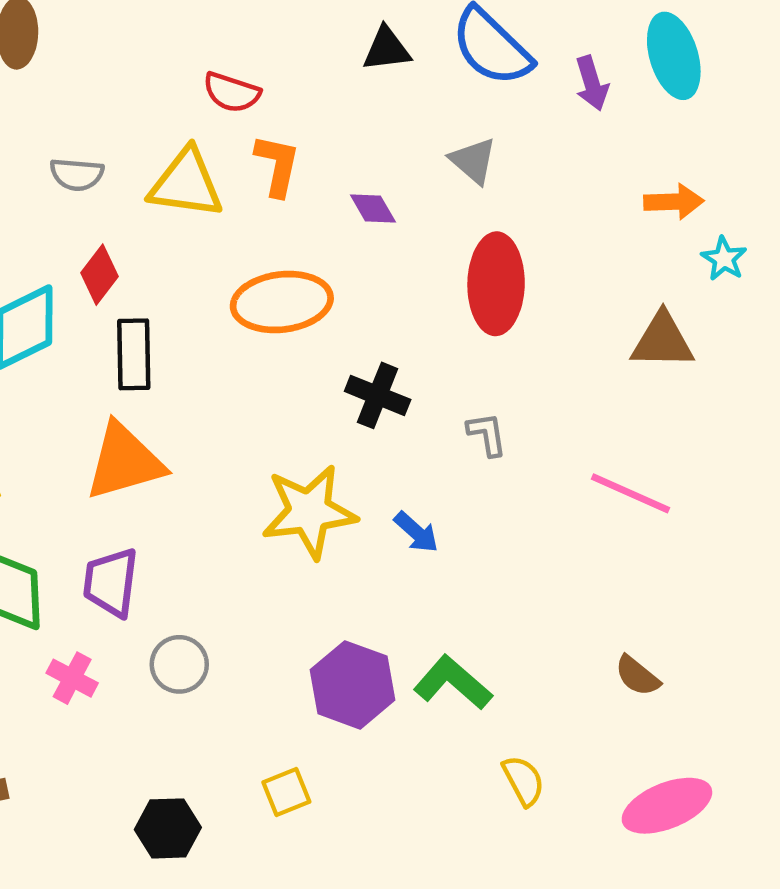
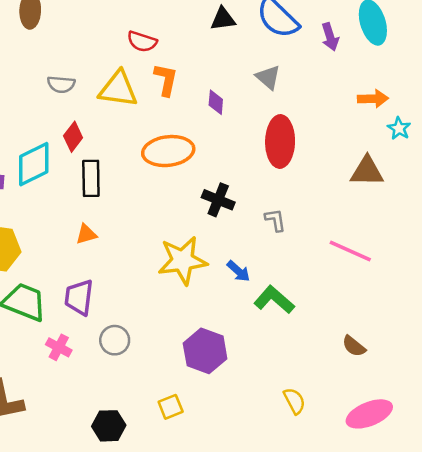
purple diamond: (373, 209) -> (216, 102), turned 35
orange triangle: (125, 462) -> (86, 234), size x0.5
green L-shape: (453, 683) -> (274, 300), moved

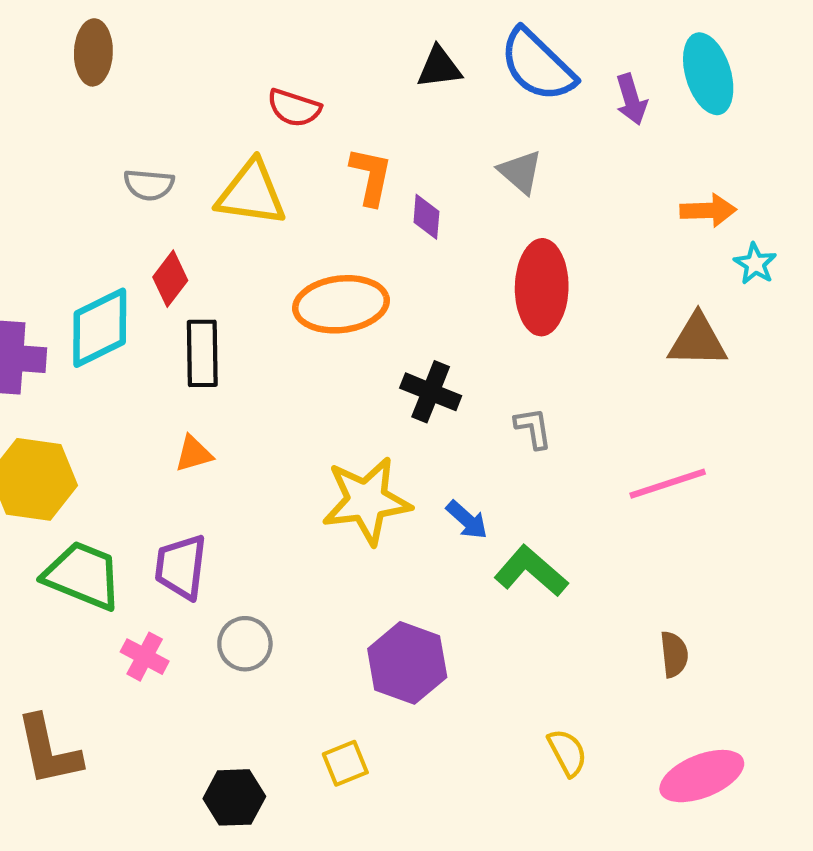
orange L-shape: (166, 80) -> (371, 176), moved
pink line: (350, 251) -> (668, 484), turned -42
brown semicircle: (354, 346) -> (674, 654), turned -135

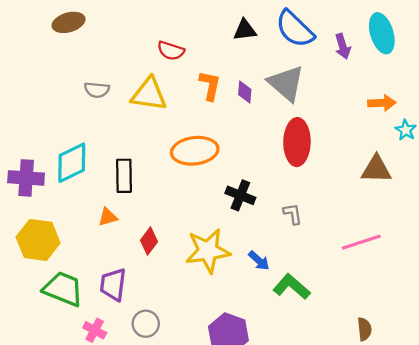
brown ellipse: (93, 52) -> (69, 22), turned 72
gray triangle: (520, 172) -> (286, 83), size x1.6
purple diamond: (426, 217) -> (245, 92), moved
red diamond: (170, 279) -> (149, 241), moved
orange triangle: (194, 454) -> (108, 217), moved

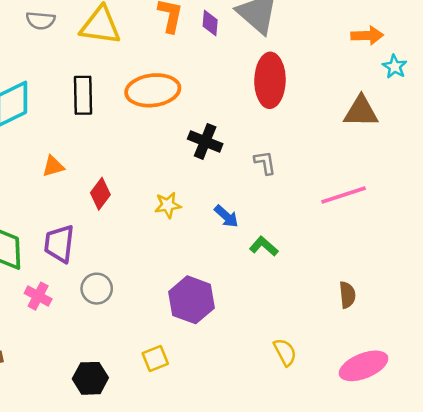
black rectangle: (124, 176) -> (83, 95), moved
yellow star: (208, 251) -> (168, 205), size x0.5
green L-shape: (292, 287) -> (264, 246), size x0.7

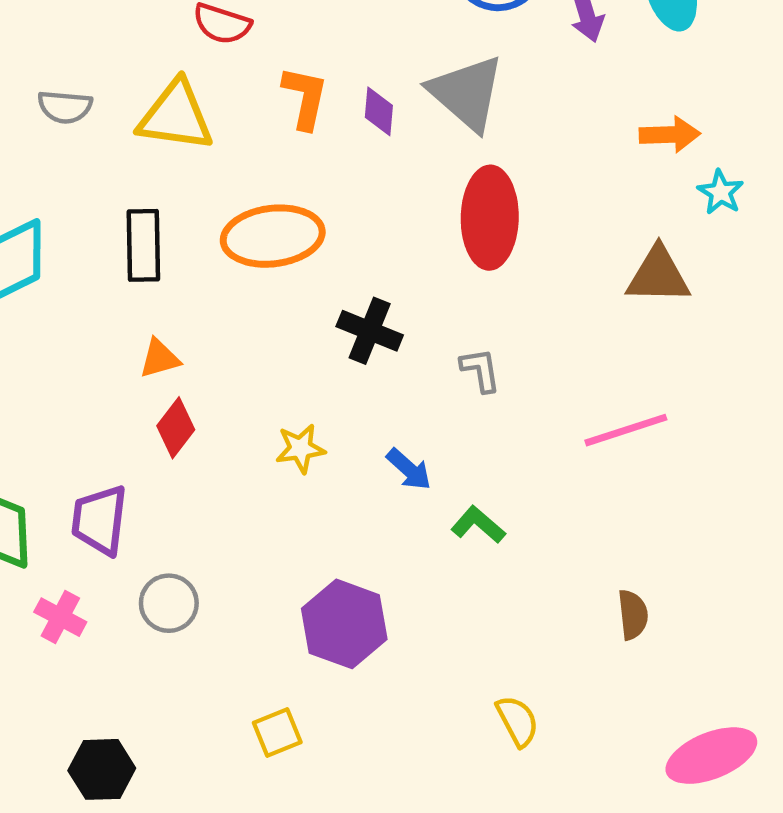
orange triangle: (53, 166) -> (160, 358), moved
pink ellipse: (364, 366) -> (711, 756), moved
black hexagon: (90, 378) -> (102, 769), moved

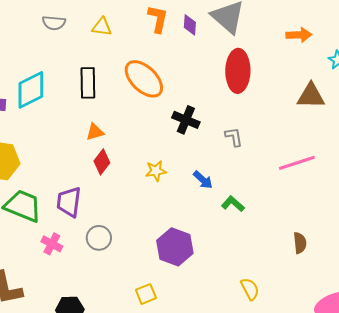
yellow triangle: (176, 116) -> (102, 27), size x0.6
orange arrow: (670, 135) -> (299, 35), moved
orange ellipse: (273, 236) -> (144, 79), turned 51

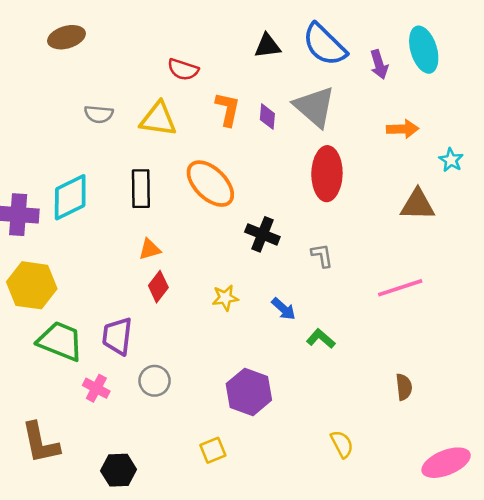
yellow triangle: (102, 27) -> (158, 119), size x1.5

